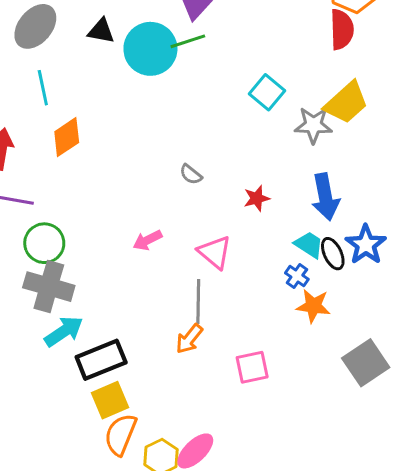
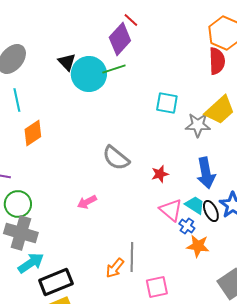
black triangle: (101, 31) -> (67, 62), moved, turned 36
cyan square: (267, 92) -> (167, 103), turned -30
gray semicircle: (191, 174) -> (116, 158), size x1.8
pink triangle: (215, 252) -> (171, 210), moved
gray line: (198, 301) -> (132, 257), moved

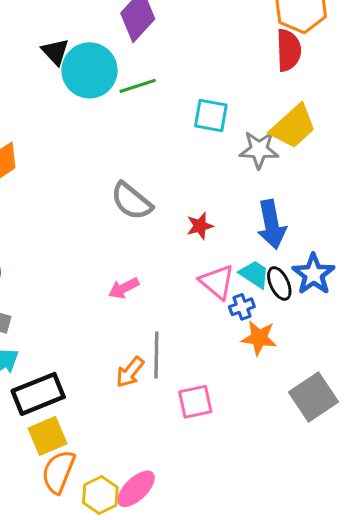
green line: (114, 69) -> (138, 86), moved
pink arrow: (87, 202) -> (124, 288), moved
blue cross: (187, 226) -> (242, 307), turned 35

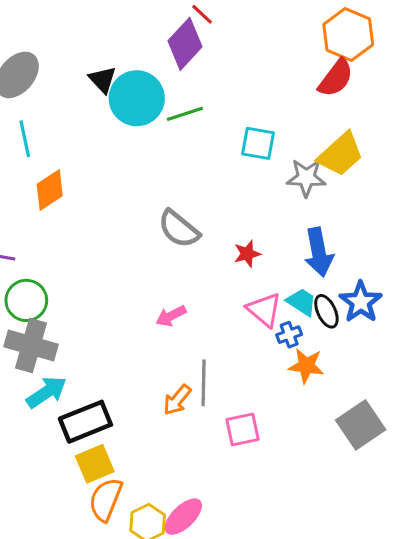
red semicircle: (289, 50) -> (336, 78), turned 39

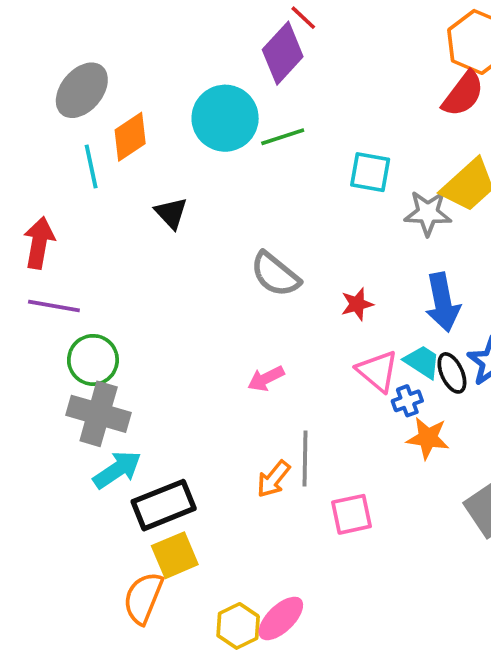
black triangle: (103, 80) -> (171, 213), moved
orange diamond: (50, 190) -> (130, 137), moved
orange semicircle: (106, 499) -> (143, 598), moved

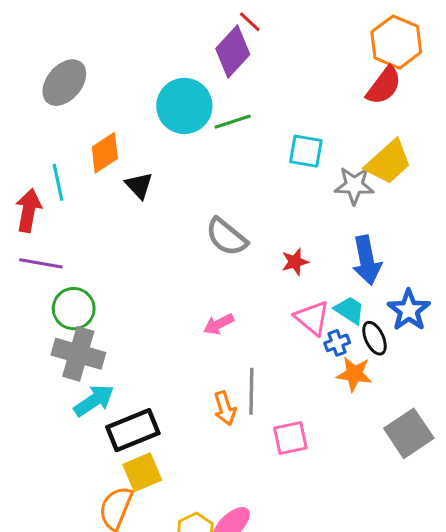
orange diamond: (130, 137) -> (105, 153), moved
cyan line: (91, 167) -> (58, 182), moved
black ellipse: (452, 373) -> (374, 338), moved
orange arrow: (273, 479) -> (225, 408), turned -56

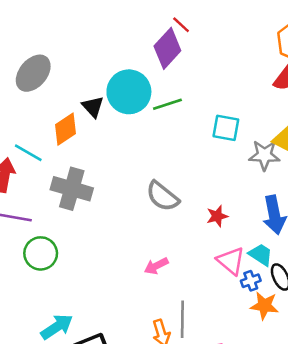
cyan line: (58, 182) -> (28, 153), turned -48
black triangle: (139, 185) -> (93, 107), moved
gray cross: (78, 354) -> (72, 189), moved

